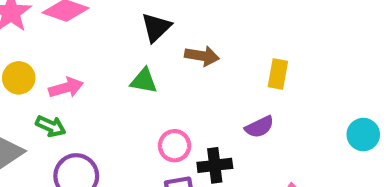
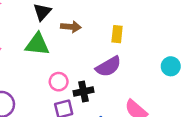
green triangle: (144, 81) -> (37, 44), size x1.5
purple semicircle: (259, 127) -> (108, 67), size x1.5

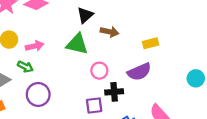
yellow rectangle: (117, 34) -> (151, 43), turned 63
pink circle: (59, 82) -> (99, 71), moved

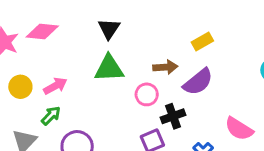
brown arrow: (110, 32) -> (165, 67), moved
green arrow: (25, 67) -> (51, 116), turned -56

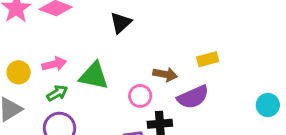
green triangle: (109, 68) -> (94, 76), moved
yellow circle: (20, 87) -> (19, 72), moved
green arrow: (51, 116) -> (57, 93), moved

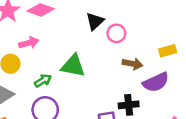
pink arrow: (54, 64) -> (29, 43), moved
pink circle: (140, 96) -> (116, 33), moved

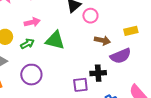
pink arrow: (29, 43) -> (32, 22), moved
green arrow: (43, 81) -> (27, 44), moved

